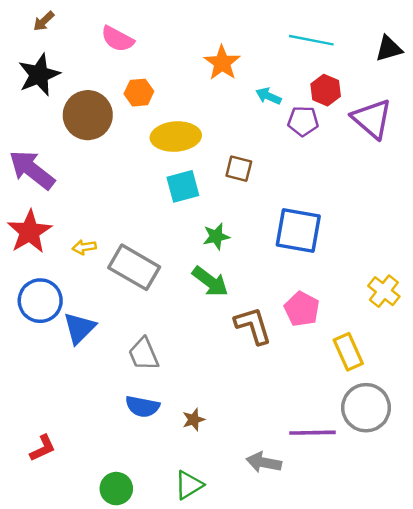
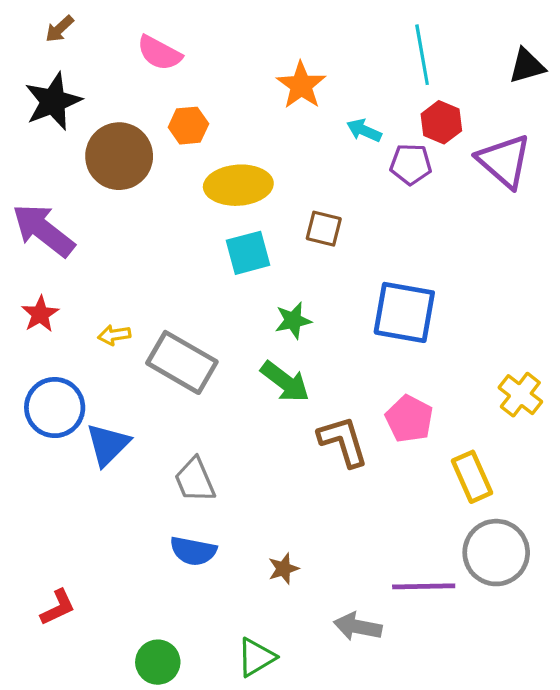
cyan line: (311, 40) -> (422, 55), turned 69
red star: (29, 232) -> (40, 314), size x0.6
brown star: (194, 420) -> (283, 569), moved

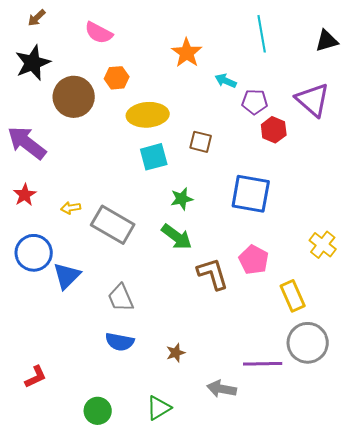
red hexagon: (441, 122) -> (274, 130), moved

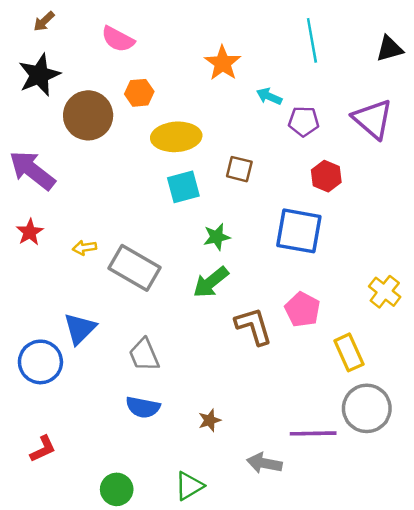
red hexagon: (274, 130) -> (326, 176), moved
green arrow: (177, 237) -> (211, 282), turned 104
blue circle: (34, 253) -> (40, 362), moved

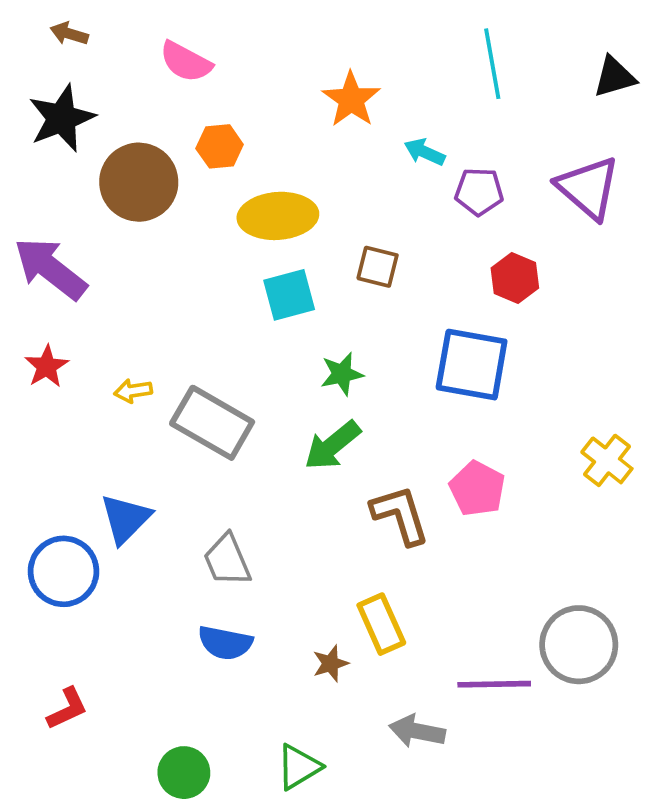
brown arrow: (44, 21) -> (69, 34), turned 60
yellow rectangle: (349, 352) -> (381, 624), moved

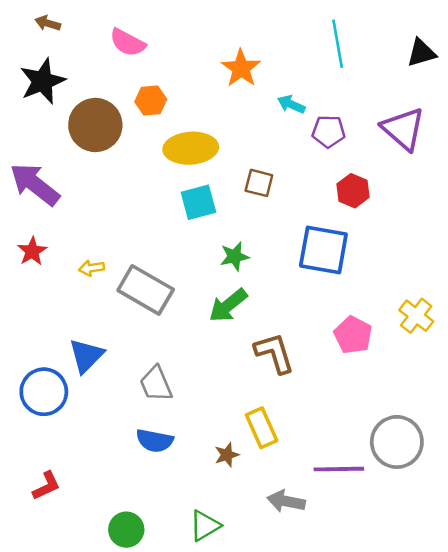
pink pentagon: (477, 489) -> (353, 335), moved

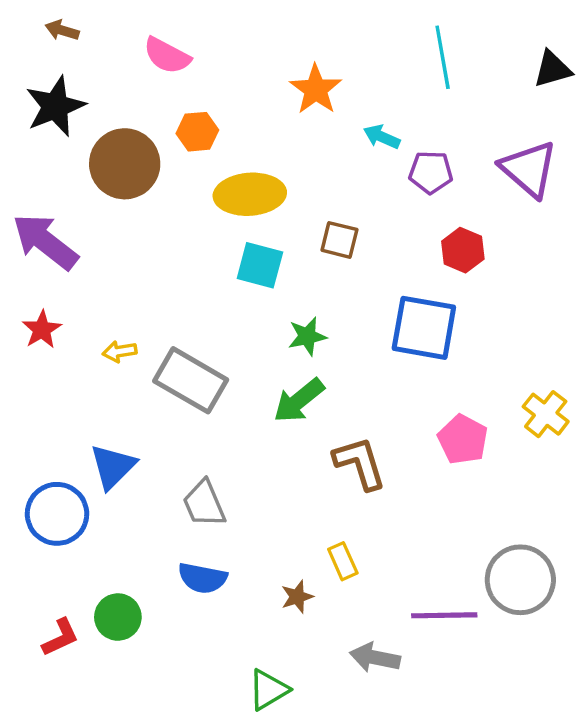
cyan square: (198, 202) -> (260, 265), turned 30
yellow rectangle: (262, 428) -> (343, 561), size x0.7
green circle: (126, 530) -> (118, 617), moved

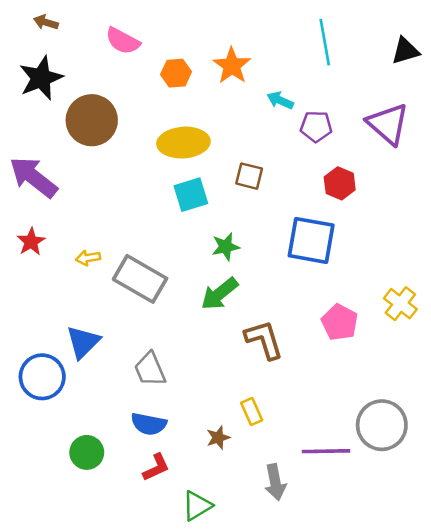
orange hexagon: (197, 132) -> (176, 73), moved
cyan square: (260, 265) -> (191, 195), turned -32
red L-shape: (60, 637) -> (156, 467), moved
gray arrow: (375, 658) -> (275, 482), turned -112

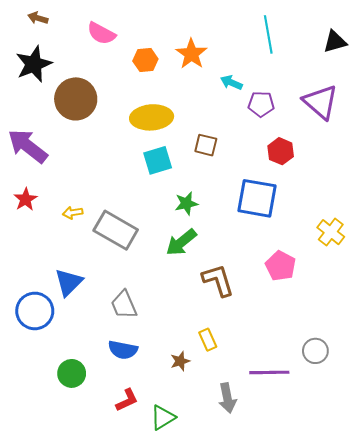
yellow cross: (400, 304) -> (331, 232), moved
gray circle: (382, 425) -> (315, 351), size x0.6
red L-shape: (156, 467) -> (127, 400), moved

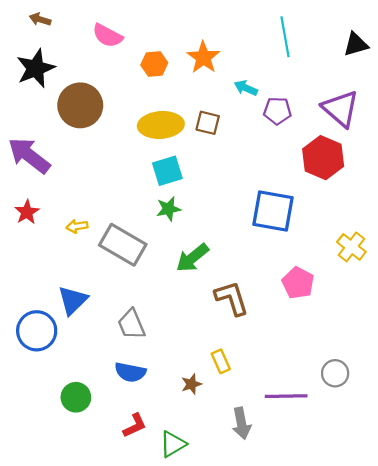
brown square: (206, 145) -> (208, 123), moved
red hexagon: (281, 151) -> (323, 158), moved, size x1.5
green star: (186, 203) -> (168, 209), moved

